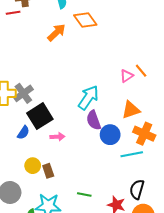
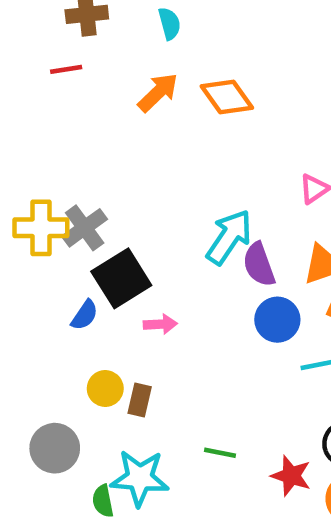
red line: (13, 13) -> (66, 69), moved
orange diamond: (85, 20) -> (227, 97), moved
purple semicircle: (94, 120) -> (259, 265), moved
brown rectangle: (48, 171) -> (140, 400), turned 32

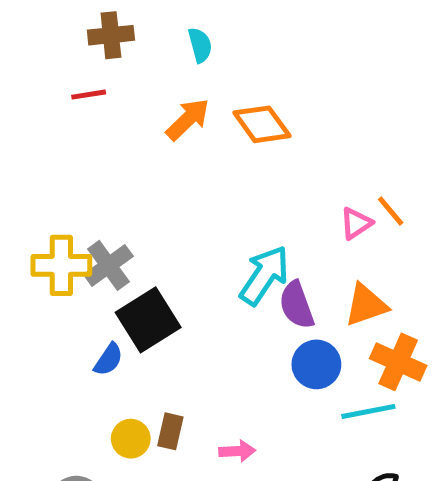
pink arrow: (160, 324) -> (237, 451), moved
brown rectangle: (140, 400) -> (170, 431), moved

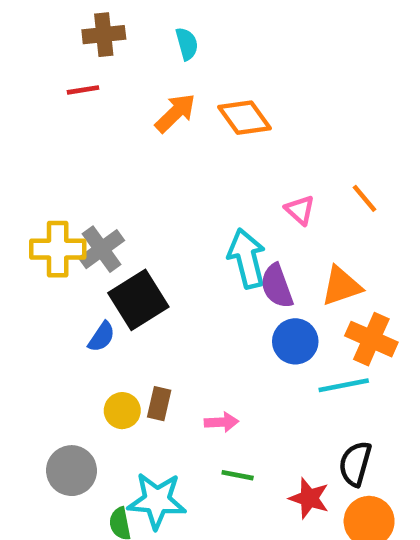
pink triangle: (356, 223) -> (300, 210), moved, turned -44
cyan arrow: (264, 275) -> (247, 258), turned -48

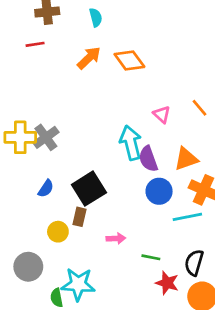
black square: (138, 300) -> (89, 189), moved
brown rectangle: (159, 404) -> (80, 217), moved
green line: (238, 475) -> (151, 257), moved

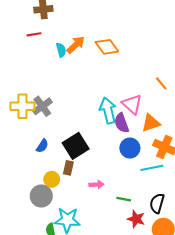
cyan semicircle: (96, 17) -> (61, 50), moved
pink triangle: (162, 114) -> (132, 104), moved, size x1.5
gray circle: (28, 267) -> (41, 196), moved

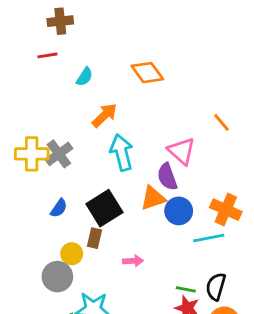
orange arrow: (76, 45) -> (104, 115), moved
cyan semicircle: (61, 50) -> (85, 77), turned 48
cyan arrow: (108, 110) -> (122, 152), moved
orange triangle: (151, 123) -> (153, 198), moved
green line: (124, 199) -> (186, 289), moved

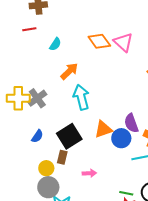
pink triangle: (182, 151) -> (123, 42), moved
purple semicircle: (167, 177) -> (131, 123), moved
gray circle: (57, 277) -> (48, 187), moved

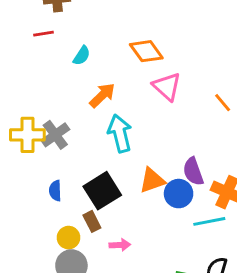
pink triangle: (123, 42) -> (167, 86), moved
blue semicircle: (37, 136) -> (55, 191), turned 144
brown rectangle: (62, 157) -> (92, 221), turned -40
pink arrow: (89, 173) -> (120, 245), moved

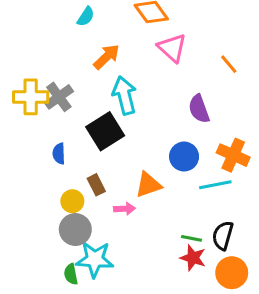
purple semicircle: (193, 172) -> (199, 109), moved
orange triangle: (152, 180) -> (148, 185), moved
black square: (102, 191) -> (105, 131), moved

